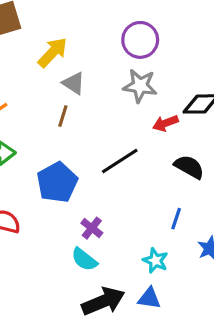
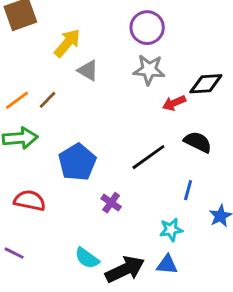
brown line: (63, 116) -> (47, 100), moved, turned 30
black line: (120, 161) -> (148, 157), moved
cyan semicircle: (84, 259) -> (87, 258), moved
cyan star: (155, 261) -> (171, 230), turned -30

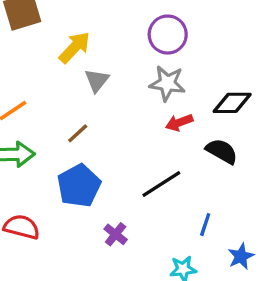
gray triangle: (88, 70) -> (97, 80), turned 35
brown line: (47, 100) -> (78, 133), moved
red arrow: (174, 103) -> (179, 123), moved
black semicircle: (198, 142) -> (222, 151), moved

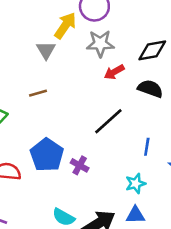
yellow arrow: (75, 47) -> (65, 25), moved
brown line: (78, 133) -> (38, 93), turned 36
blue pentagon: (79, 186) -> (47, 155), moved

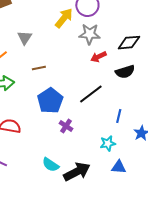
gray triangle: (46, 50) -> (25, 38), moved
black semicircle: (150, 89) -> (125, 72), turned 138
blue pentagon: (47, 155) -> (50, 101), moved
blue triangle: (135, 215) -> (119, 167), moved

